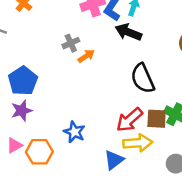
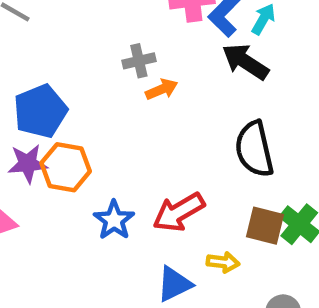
red arrow: (129, 120) -> (179, 212), moved
yellow arrow: (138, 143) -> (223, 262), size x0.6
orange hexagon: (39, 152) -> (66, 167), moved

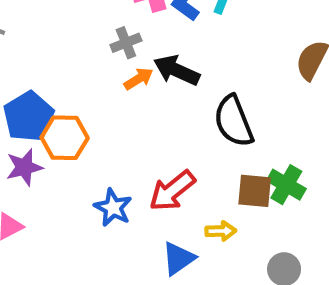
gray cross: (139, 61) -> (126, 43), moved
black arrow: (245, 62) -> (177, 70), moved
orange hexagon: (66, 167) -> (65, 138), moved

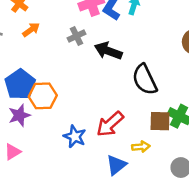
orange arrow: (139, 79) -> (31, 30), moved

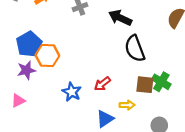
black arrow: (108, 51) -> (120, 18), moved
red arrow: (110, 124) -> (102, 84), size x0.7

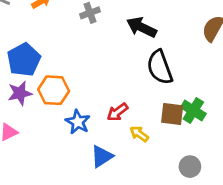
orange hexagon: (47, 55) -> (54, 90), moved
yellow arrow: (127, 105) -> (139, 134), moved, turned -144
blue triangle: (105, 119) -> (102, 156), moved

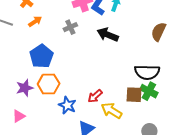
blue pentagon: (24, 60) -> (41, 56), moved
black semicircle: (160, 67) -> (147, 72), moved, turned -65
yellow arrow: (139, 134) -> (112, 111), size x1.5

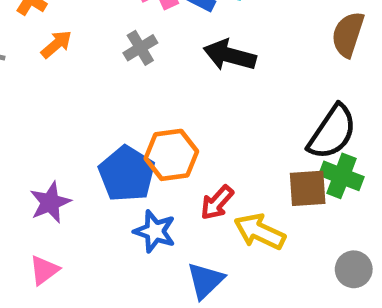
blue pentagon: (41, 56) -> (127, 174), moved
black semicircle: (147, 72) -> (332, 132), turned -50
orange hexagon: (49, 84) -> (171, 155), moved

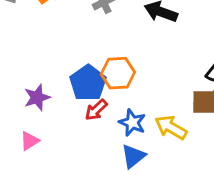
red arrow: (217, 203) -> (96, 110), moved
blue star: (155, 231) -> (132, 123), moved

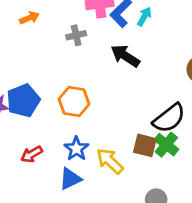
blue pentagon: (88, 83) -> (23, 100), moved
red arrow: (96, 110) -> (32, 154), moved

